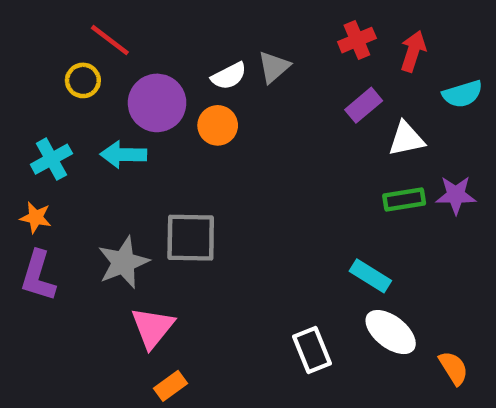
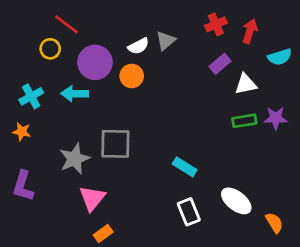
purple L-shape: (38, 276) -> (23, 186), moved
cyan rectangle: (370, 276) -> (185, 167), moved

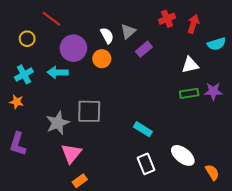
white semicircle: (138, 46) -> (107, 36), turned -91
yellow circle: (50, 49) -> (27, 39), moved
purple rectangle: (220, 64) -> (144, 49), moved

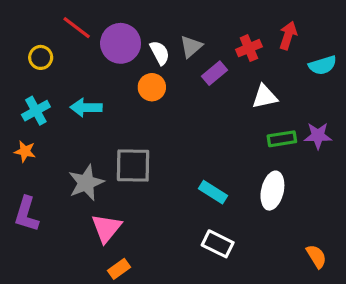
red cross: (167, 19) -> (249, 48), moved
purple circle: (73, 48) -> (121, 43), moved
white triangle: (190, 65) -> (265, 97), moved
white ellipse: (183, 155) -> (272, 191), moved, turned 65
white rectangle: (146, 164) -> (218, 244), turned -42

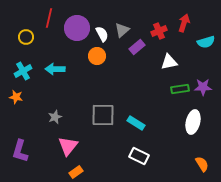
red line: (77, 28) -> (49, 18), turned 66
gray square: (133, 165) -> (103, 115), moved
gray star: (86, 183) -> (55, 117), size x0.6
white ellipse: (272, 191) -> (193, 122), moved
purple L-shape: (27, 214) -> (20, 151), moved

